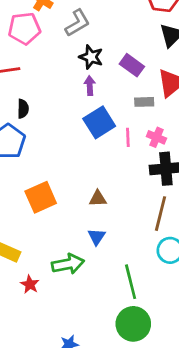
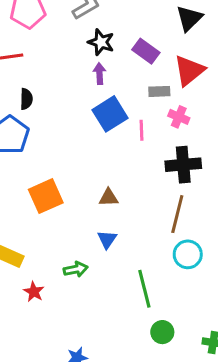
pink cross: (156, 137) -> (179, 117), moved
green arrow: (68, 264) -> (76, 269), size x0.7
green circle: (133, 324) -> (162, 332), moved, size x0.6

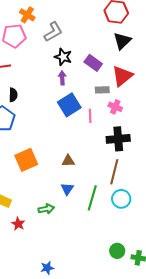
green line: (144, 289) -> (92, 198), moved, turned 30
green circle: (162, 332) -> (117, 251), moved

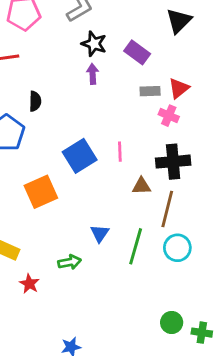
red triangle: (122, 76) -> (179, 88), moved, size x0.7
black semicircle: (13, 95) -> (35, 101), moved
blue square: (69, 105) -> (80, 156), moved
pink line: (90, 116) -> (120, 152), moved
brown triangle: (68, 161) -> (141, 186), moved

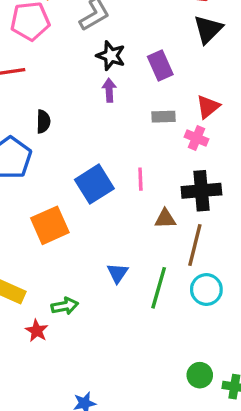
purple rectangle: (137, 52) -> (160, 66), turned 30
gray rectangle: (150, 91) -> (164, 117), moved
green arrow: (70, 262) -> (65, 306), moved

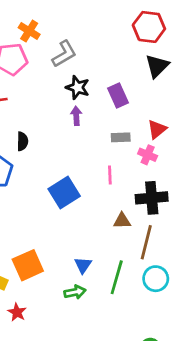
pink line: (140, 179) -> (110, 175), moved
orange square: (50, 225) -> (28, 265), moved
green arrow: (65, 306) -> (75, 292), moved

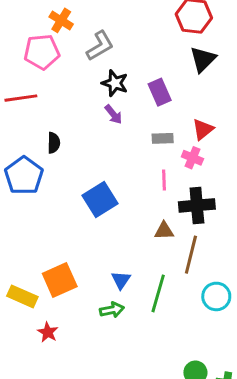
purple arrow: (76, 116) -> (113, 114), turned 144
pink line: (110, 175) -> (164, 180), moved
cyan circle: (156, 279) -> (216, 296), moved

